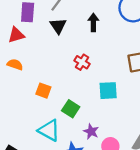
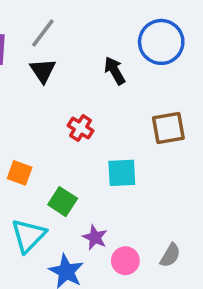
black arrow: (93, 22) -> (115, 71), moved, turned -30
cyan triangle: (49, 130) -> (29, 236), turned 45

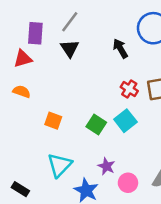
red cross: (81, 128) -> (129, 89), moved
cyan square: (122, 173) -> (125, 121), turned -35
green square: (63, 202) -> (96, 124), moved

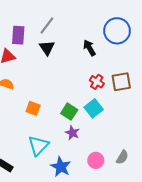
purple star: (106, 166) -> (72, 133), moved

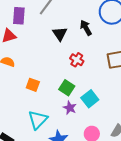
black triangle: (47, 48) -> (60, 34), moved
red cross: (97, 82) -> (77, 60), moved
cyan square: (94, 108) -> (90, 99), moved

